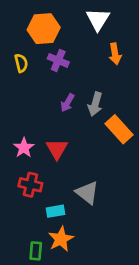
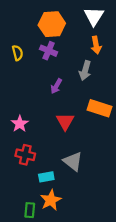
white triangle: (98, 19) -> (94, 16), moved
orange hexagon: (44, 29) -> (52, 24), moved
gray arrow: (95, 104) -> (85, 71), moved
orange rectangle: (119, 129) -> (99, 108), turned -30
red triangle: (57, 149) -> (65, 122), moved

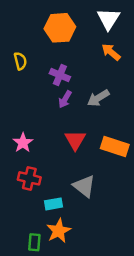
orange arrow: (96, 45) -> (111, 52), turned 140
purple cross: (49, 51) -> (60, 75), moved
gray arrow: (85, 71) -> (98, 98), moved, turned 42
orange rectangle: (99, 108) -> (115, 147), moved

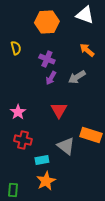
white triangle: (108, 19) -> (85, 15), turned -42
orange arrow: (111, 52) -> (87, 50), moved
orange rectangle: (115, 147) -> (91, 135), moved
green rectangle: (34, 242) -> (13, 190), moved

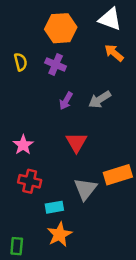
orange arrow: (87, 50) -> (114, 53), moved
purple cross: (47, 59) -> (56, 64), moved
orange rectangle: (91, 135) -> (118, 175), turned -35
gray triangle: (66, 146) -> (85, 189), turned 30

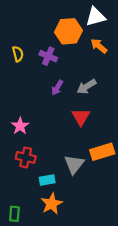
white triangle: (110, 19) -> (96, 17), turned -35
orange hexagon: (61, 28) -> (69, 31), moved
red triangle: (76, 142) -> (81, 117), moved

